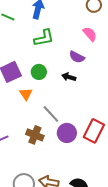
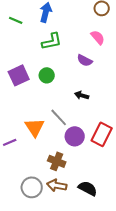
black arrow: (69, 77) -> (82, 95), moved
orange triangle: (26, 94) -> (35, 127), moved, size x1.5
brown cross: (35, 135) -> (57, 161), moved

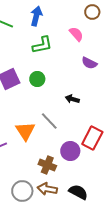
pink semicircle: (98, 37) -> (76, 34), moved
purple semicircle: (85, 60) -> (89, 63), moved
purple circle: (75, 136) -> (70, 151), moved

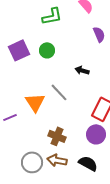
purple semicircle: (89, 63) -> (99, 34), turned -140
purple circle: (70, 151) -> (96, 134), moved

